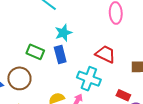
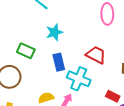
blue rectangle: (60, 55) -> (59, 62), moved

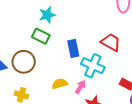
cyan star: (54, 32) -> (47, 15), moved

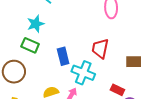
red trapezoid: (111, 42) -> (100, 49), turned -105

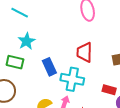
cyan star: (36, 24) -> (27, 41), moved

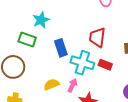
red rectangle: (109, 90) -> (105, 65), moved

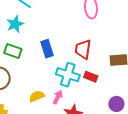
cyan star: (41, 20) -> (15, 24), moved
blue rectangle: (61, 48) -> (47, 49), moved

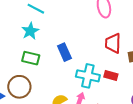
red trapezoid: (83, 49) -> (113, 43), moved

